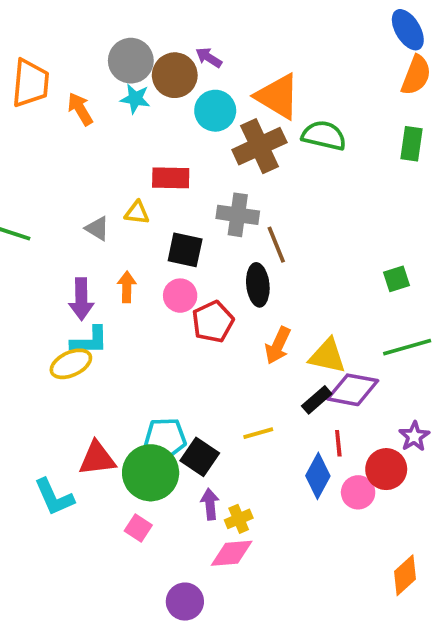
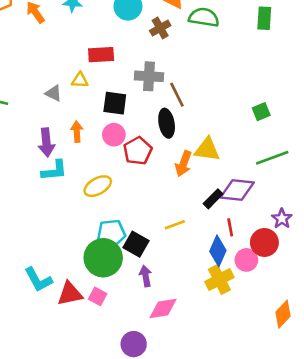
brown cross: (259, 146) -> (160, 28), size x0.6
yellow triangle: (327, 356) -> (207, 150), moved
yellow ellipse: (71, 364) -> (98, 186), moved
red triangle: (97, 458) -> (70, 294), moved
yellow cross: (239, 519) -> (219, 280), moved, size x1.5

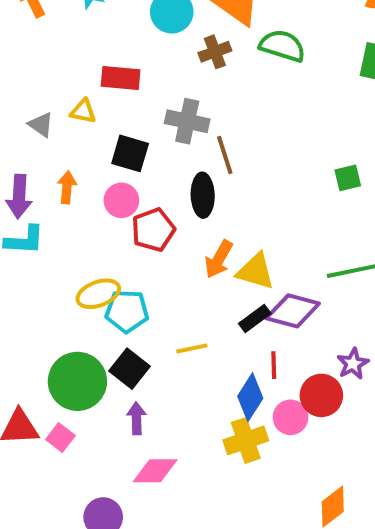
green square: (261, 112) -> (348, 178), moved
yellow triangle: (207, 150) -> (256, 271), moved
yellow ellipse: (98, 186) -> (98, 294), moved
cyan pentagon: (111, 233) -> (127, 311), moved

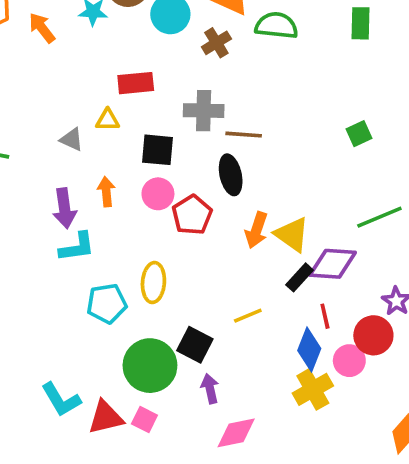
brown line: (225, 155) -> (244, 135), turned -57
yellow triangle: (256, 271) -> (292, 234), turned 30
yellow ellipse: (98, 294) -> (153, 283), turned -54
cyan pentagon: (127, 311) -> (107, 304), moved

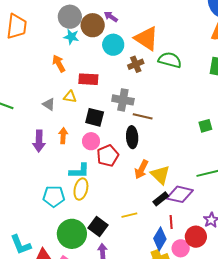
orange arrow: (42, 28) -> (59, 63), moved
cyan L-shape: (77, 247) -> (79, 171), moved

